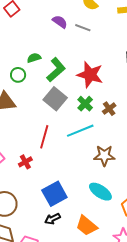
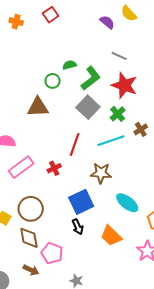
purple semicircle: (60, 22) -> (107, 22), moved
gray line: (83, 28) -> (119, 56), moved
brown cross: (109, 109) -> (141, 129), moved
brown star: (104, 156) -> (101, 173), moved
black arrow: (53, 219) -> (78, 227), turned -91

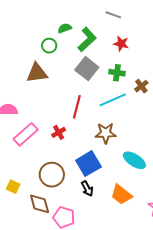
red star: (124, 85) -> (121, 44), size x0.6
green cross: (118, 114) -> (117, 73), turned -35
brown circle: (31, 209) -> (52, 175), moved

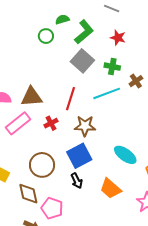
brown triangle: (37, 73) -> (32, 97), moved
brown star: (106, 133) -> (85, 126), moved

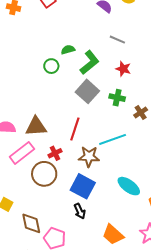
cyan line: (107, 93) -> (113, 139), moved
blue square: (79, 156) -> (83, 186), turned -35
brown circle: (42, 165) -> (44, 174), moved
orange trapezoid: (110, 189) -> (113, 235), moved

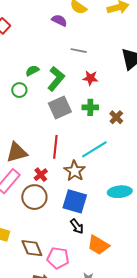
gray square: (87, 91) -> (60, 108), turned 35
brown star: (89, 157) -> (75, 171), turned -30
cyan ellipse: (129, 186) -> (120, 192), turned -30
orange trapezoid: (113, 235) -> (98, 245), moved

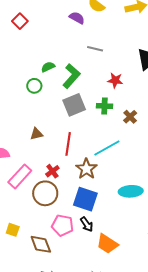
red star: (90, 78) -> (115, 80), moved
brown triangle: (17, 152) -> (37, 134), moved, size x0.6
pink pentagon: (58, 258) -> (63, 225), moved

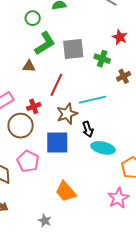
green L-shape: (71, 76) -> (45, 43), moved
green circle: (34, 86) -> (33, 18), moved
blue square: (85, 199) -> (57, 143), turned -35
black arrow: (87, 224) -> (88, 129), moved

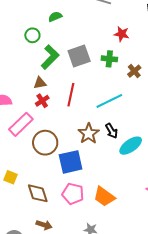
red cross: (34, 106) -> (42, 101), moved
brown star: (67, 114) -> (89, 134), moved
blue square: (57, 143) -> (71, 162), moved
cyan ellipse: (103, 148) -> (131, 146), turned -35
pink pentagon: (28, 161) -> (73, 194), moved

